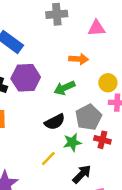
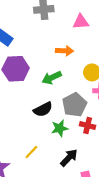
yellow line: (48, 158) -> (31, 152), moved

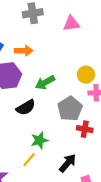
orange arrow: (64, 51) -> (24, 51), moved
black semicircle: (43, 109) -> (26, 107), moved
green star: (60, 128) -> (39, 140), moved

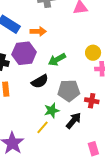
gray pentagon: (70, 109) -> (69, 91), moved, turned 30
black arrow: (68, 163) -> (74, 121), moved

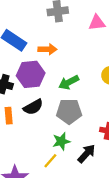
black semicircle: (40, 81) -> (33, 107), moved
gray pentagon: (69, 91) -> (69, 111), moved

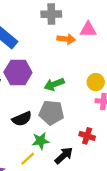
orange arrow: (47, 49) -> (66, 39), moved
black semicircle: (33, 107) -> (22, 119), moved

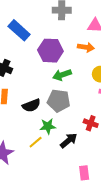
orange arrow: (66, 39) -> (86, 47), moved
purple hexagon: (18, 72) -> (50, 51), moved

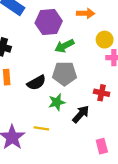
yellow line: (36, 142) -> (41, 128), moved, turned 56

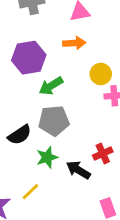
red cross: (102, 93) -> (103, 154), moved, turned -32
black arrow: (81, 114) -> (78, 170), turned -96
yellow line: (41, 128) -> (30, 192), turned -48

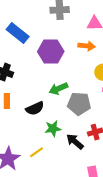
green arrow: (51, 86) -> (58, 89), moved
gray pentagon: (54, 121) -> (79, 104), moved

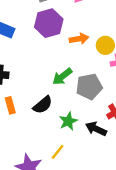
orange arrow: (87, 46) -> (79, 39), moved
purple hexagon: (51, 52) -> (49, 23), moved

